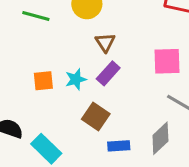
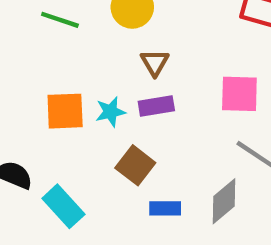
purple rectangle: (108, 73) -> (156, 106), turned 35
orange square: (43, 81) -> (65, 111), size x1.4

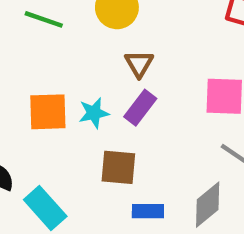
purple rectangle: (156, 106) -> (140, 108), turned -44
brown square: (135, 165) -> (118, 167), turned -33

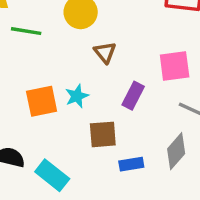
purple rectangle: (140, 108) -> (133, 96), moved

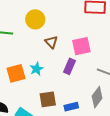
pink square: (175, 66) -> (81, 46), moved
brown square: (103, 134) -> (48, 99), moved

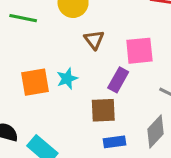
brown square: (48, 99) -> (103, 110), moved

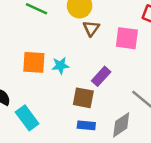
brown triangle: (94, 40) -> (91, 28), moved
pink square: (139, 51) -> (127, 38), moved

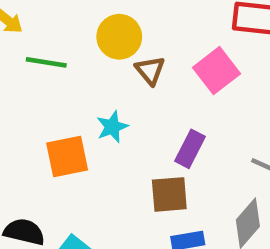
pink square: (127, 38) -> (217, 71), turned -30
cyan star: (60, 66) -> (112, 127), moved

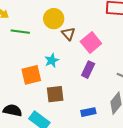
pink square: (217, 71) -> (91, 43), moved
brown square: (169, 194) -> (55, 94), moved

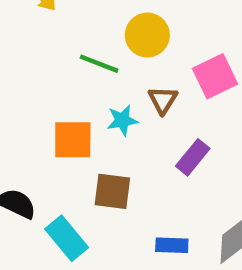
green line: (20, 32) -> (99, 64), moved
brown triangle: (68, 34) -> (163, 100), moved
pink square: (91, 43) -> (215, 76), moved

